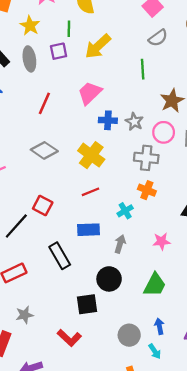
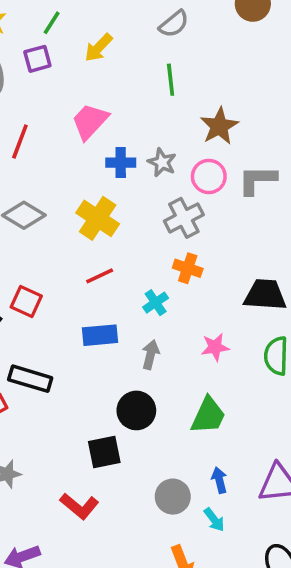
green line: (69, 29) -> (52, 23), turned 35
gray semicircle: (158, 38) -> (174, 24), moved
yellow arrow: (98, 46) -> (99, 48), size x0.7
gray cross: (146, 158) -> (184, 218), turned -30
black rectangle: (60, 256) -> (30, 379), moved, turned -40

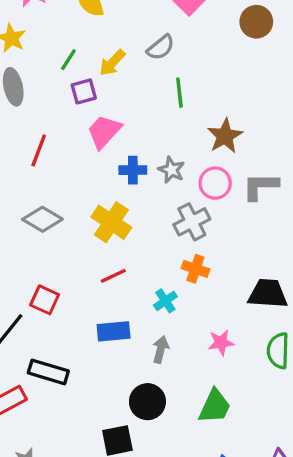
green line: (52, 23) -> (68, 60), moved
gray semicircle: (174, 24) -> (161, 47), moved
purple square: (37, 59) -> (84, 91), moved

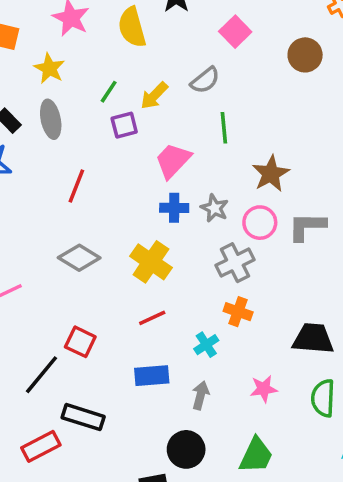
pink trapezoid: (104, 132) -> (173, 161), moved

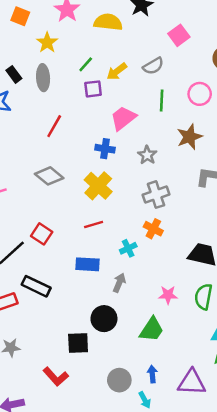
yellow semicircle: (132, 27) -> (108, 22), turned 104
blue cross: (174, 208) -> (105, 149), moved
pink circle: (260, 223) -> (200, 94), moved
pink star: (264, 389) -> (168, 295), moved

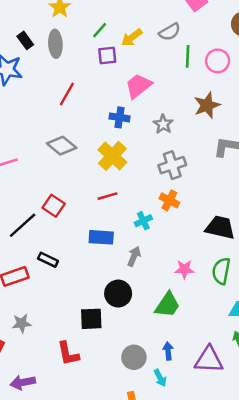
green line: (162, 100) -> (188, 56), moved
black rectangle: (36, 286) -> (48, 260), size x0.7
red L-shape: (56, 377) -> (68, 354), turned 30

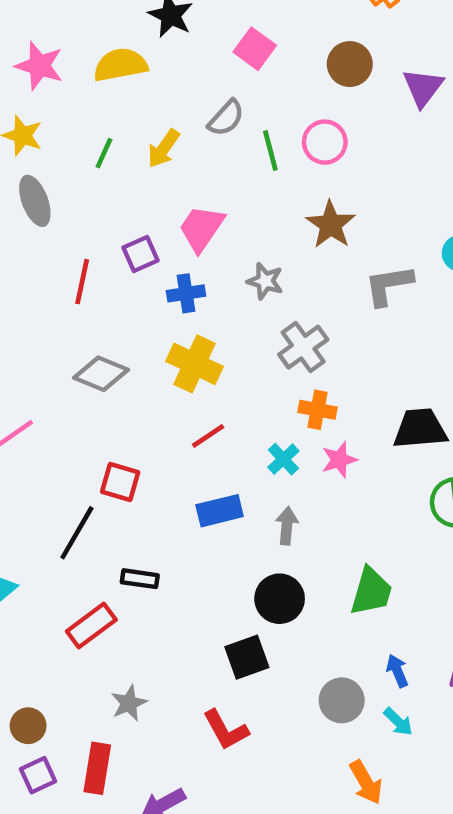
purple square: (107, 56) -> (140, 254), moved
pink star: (184, 269) -> (339, 460), moved

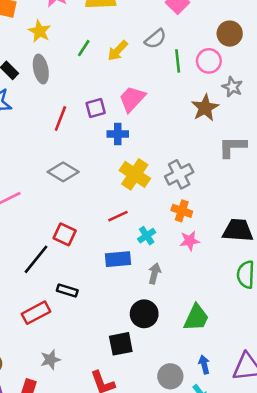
brown circle: (350, 64) -> (230, 34), moved
gray star: (265, 281) -> (232, 87), moved
yellow cross: (195, 364) -> (135, 174), moved
cyan cross: (283, 459) -> (147, 236), moved

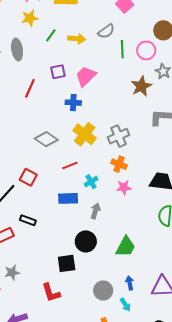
yellow star: (39, 31) -> (30, 18), moved, turned 30
yellow arrow: (118, 51) -> (77, 39), turned -132
purple square: (96, 108) -> (58, 72), moved
gray diamond: (63, 172) -> (46, 139), moved

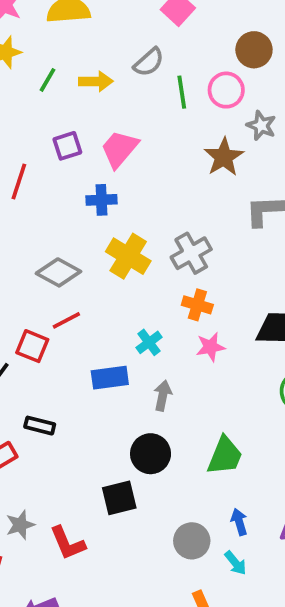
red line: (70, 165) -> (66, 320), moved
red L-shape: (51, 293) -> (68, 543), moved

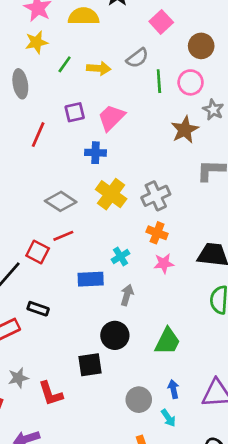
brown circle: (254, 50) -> (201, 46), moved

